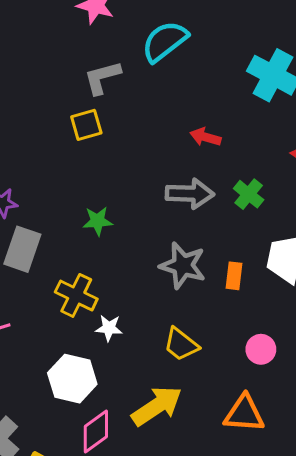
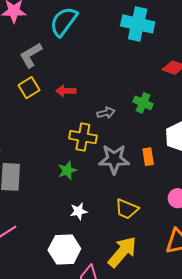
red arrow: (205, 137) -> (66, 91), moved
gray arrow: (190, 194) -> (106, 113), size x0.6
green star: (98, 221) -> (67, 170), moved
yellow cross: (76, 295) -> (83, 137), moved

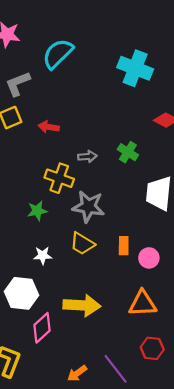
orange rectangle: (148, 157) -> (124, 246), moved
yellow trapezoid: (127, 209) -> (82, 244), moved
yellow arrow: (122, 252) -> (82, 305), turned 44

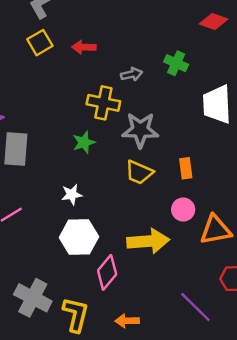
white star: (43, 256) -> (72, 194), moved
pink circle: (149, 258) -> (183, 210), moved
orange arrow: (77, 373) -> (127, 321), moved, turned 42

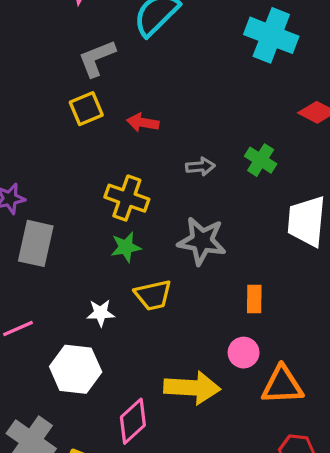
yellow cross: (103, 103) -> (127, 198), moved
yellow trapezoid: (139, 172) -> (153, 295), moved, turned -44
white hexagon: (79, 237) -> (76, 369), moved

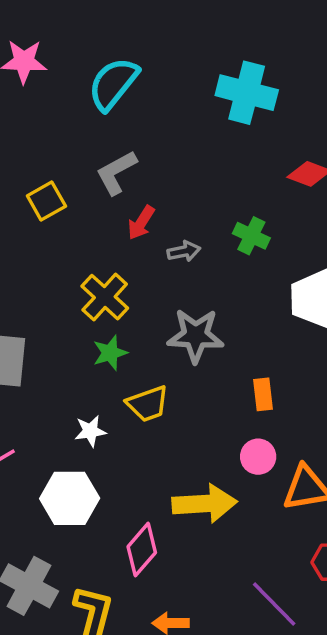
gray L-shape: (97, 58) -> (116, 172), moved
red arrow: (143, 123) -> (141, 223), moved, turned -60
yellow cross: (127, 198) -> (105, 297), turned 30

